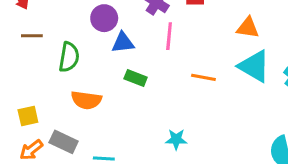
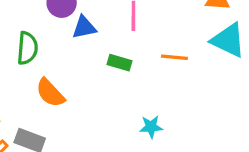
green rectangle: (136, 78) -> (120, 63), moved
orange semicircle: (86, 100) -> (50, 93), turned 44

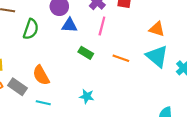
orange semicircle: (50, 93) -> (41, 75), moved
cyan star: (151, 127) -> (87, 96), moved

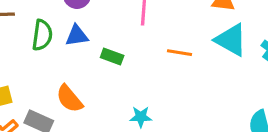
blue triangle: (69, 25) -> (77, 36), moved
green rectangle: (86, 53) -> (112, 56), moved

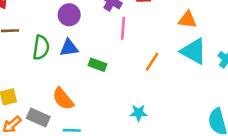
orange line: (180, 53) -> (152, 62), turned -66
cyan star: (141, 117) -> (138, 113), moved

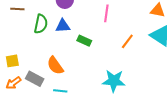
cyan star: (138, 113) -> (114, 81), size x1.6

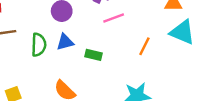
pink line: (106, 13) -> (114, 18), turned 72

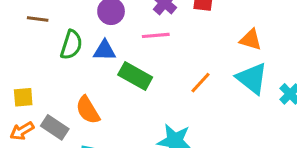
pink line: (114, 18) -> (156, 35), moved
green rectangle: (94, 55) -> (135, 76), size x1.5

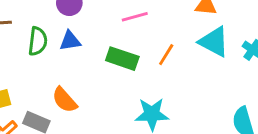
pink line: (156, 35) -> (135, 17), moved
green rectangle: (135, 76) -> (122, 59), moved

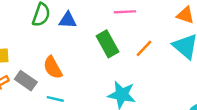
green rectangle: (122, 59) -> (107, 44), turned 30

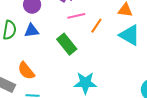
orange line: (144, 48) -> (96, 26), moved

